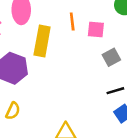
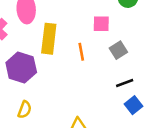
orange line: (72, 21) -> (81, 52), moved

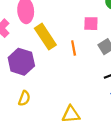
yellow rectangle: (49, 39) -> (45, 37), turned -40

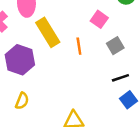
pink square: (91, 24) -> (99, 19), turned 32

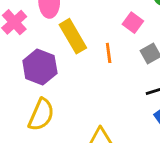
yellow semicircle: (22, 101) -> (41, 115), size x1.6

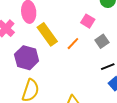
orange line: (109, 53) -> (73, 44), turned 56

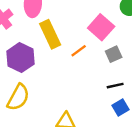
pink square: (88, 21) -> (101, 27), size x1.5

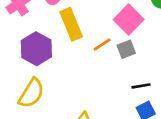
gray square: (114, 54) -> (126, 49), moved

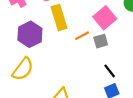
black line: (141, 86) -> (110, 71), turned 56

